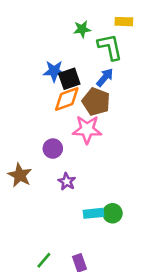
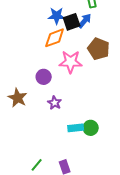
blue star: (54, 71) -> (57, 16), moved
black square: (69, 79) -> (72, 22), moved
brown pentagon: (96, 102) -> (99, 49), moved

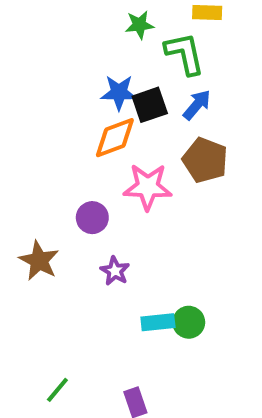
blue arrow: (85, 21) -> (197, 105), moved
green line: (37, 165) -> (57, 390), moved

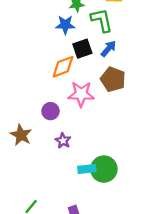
blue star: (119, 92) -> (65, 25), moved
green circle: (189, 322) -> (104, 169), size x1.5

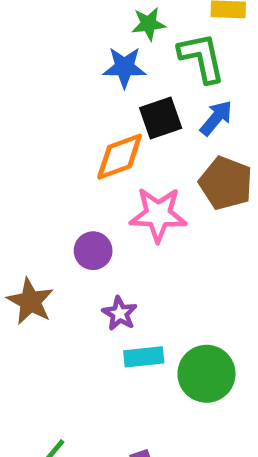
cyan rectangle: (87, 169) -> (144, 357), moved

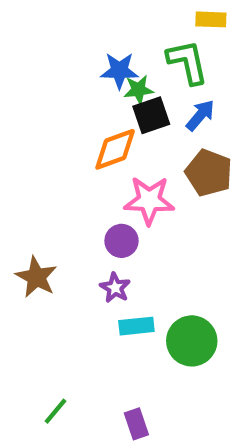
green star: (149, 24) -> (139, 90), moved
purple circle: (93, 251) -> (121, 241), moved

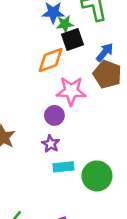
blue arrow: (200, 115) -> (105, 52), moved

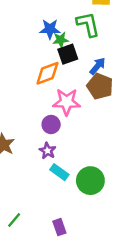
cyan rectangle: (63, 167) -> (59, 172), turned 42

